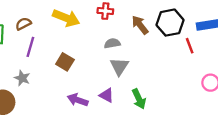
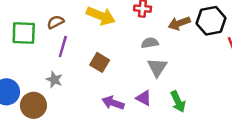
brown arrow: (140, 25) -> (179, 23), turned -72

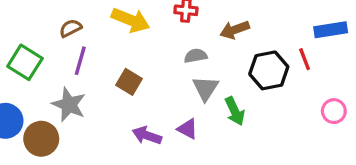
black hexagon: (211, 21) -> (269, 70), moved
green square: (24, 33) -> (25, 62), moved, turned 30
gray star: (54, 80) -> (69, 105), size x1.5
green arrow: (178, 102) -> (235, 111), moved

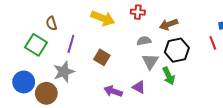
brown semicircle: (70, 28) -> (51, 23), moved, turned -80
black hexagon: (269, 70) -> (177, 50), moved
gray star: (69, 105) -> (64, 72), turned 30

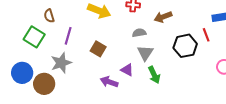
black hexagon: (177, 50) -> (185, 46), moved
green arrow: (169, 76) -> (154, 75), moved
purple triangle: (139, 87) -> (127, 70), moved

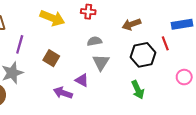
brown arrow: (163, 17) -> (131, 24), moved
green arrow: (154, 75) -> (138, 90), moved

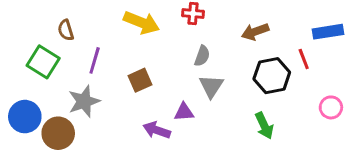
gray semicircle: (95, 41) -> (202, 56), turned 120
brown square: (51, 58) -> (140, 80), turned 35
purple triangle: (82, 80) -> (184, 112), turned -32

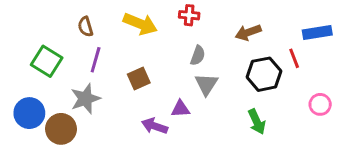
brown semicircle: (66, 30) -> (85, 27), moved

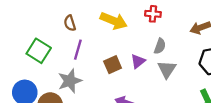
purple triangle: (180, 109) -> (138, 61), moved, turned -35

